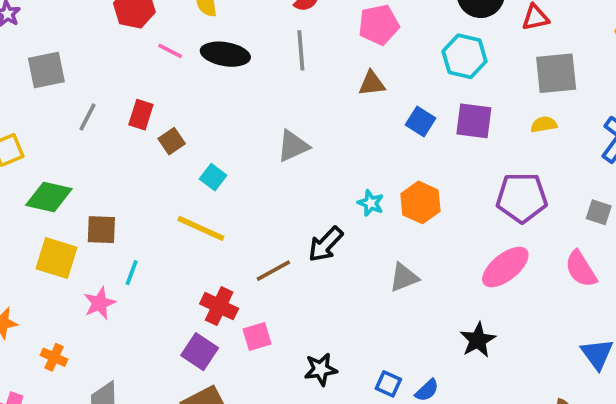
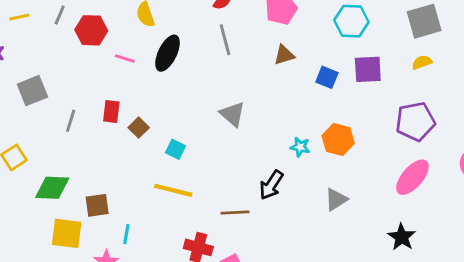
black ellipse: (225, 54) -> (168, 53), turned -63
gray triangle: (293, 146) -> (232, 114), turned -44
brown line: (273, 271) -> (235, 213), turned 36

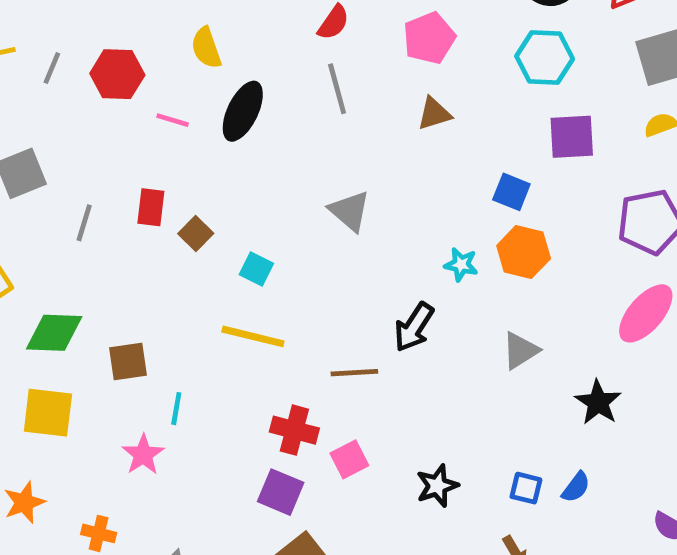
gray line: (60, 15) -> (52, 68), moved
blue square: (327, 77) -> (511, 192), moved
yellow square: (67, 233) -> (48, 413), moved
black star: (402, 237) -> (598, 402), moved

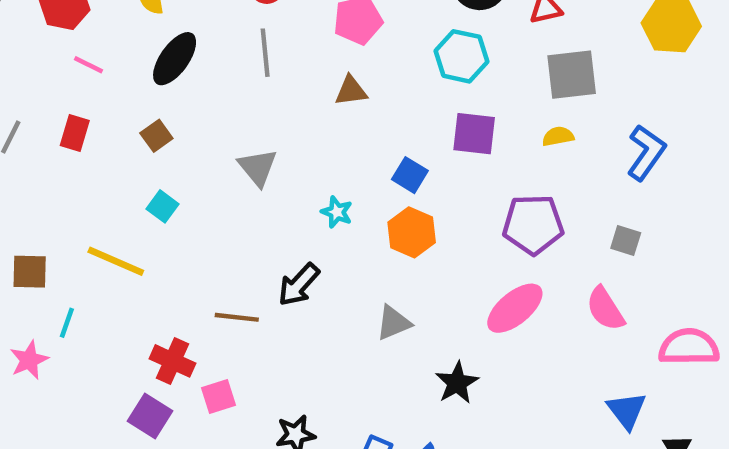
pink line: (173, 120) -> (88, 65), moved
brown square: (196, 233) -> (156, 136), moved
cyan star: (461, 265) -> (337, 212), moved
yellow line: (253, 336) -> (116, 261), moved

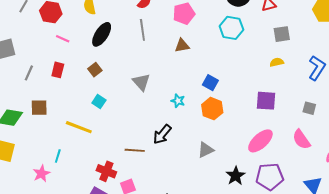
gray square: (572, 75) -> (282, 34), size x0.7
purple square: (474, 134) -> (266, 101), moved
purple pentagon: (533, 224) -> (270, 177), moved
brown square: (30, 272) -> (39, 108), moved

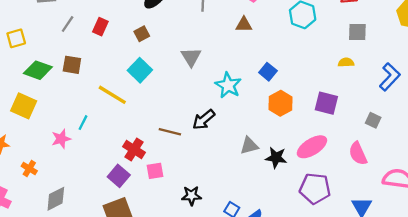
cyan star: (178, 101) -> (228, 85), size x1.6
cyan square: (99, 102) -> (140, 70), size x1.5
orange hexagon: (212, 109) -> (281, 103), moved
black star: (236, 176) -> (276, 158), moved, turned 30

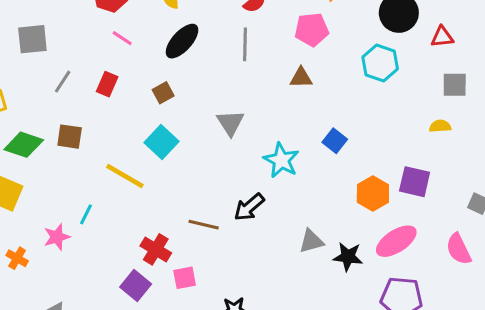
orange hexagon: (281, 103) -> (373, 193), moved
orange cross: (29, 169) -> (17, 258), moved

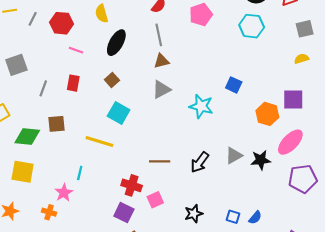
brown triangle: (301, 78) -> (162, 61), moved
gray triangle: (230, 123) -> (161, 89), turned 48
black arrow: (249, 207) -> (200, 162), moved
orange cross: (17, 258) -> (49, 212), moved

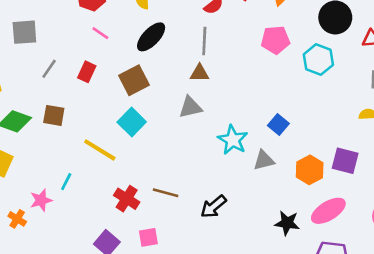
pink pentagon: (201, 15) -> (275, 40), moved
brown square: (112, 80) -> (134, 80), size x1.6
gray triangle: (234, 156) -> (264, 160), moved
red cross: (132, 185) -> (127, 199), moved

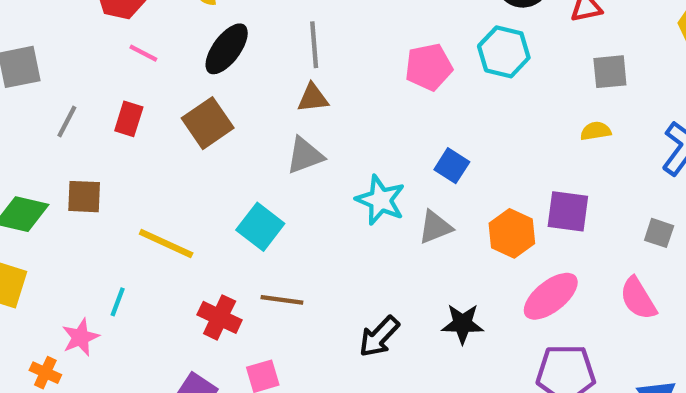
pink pentagon: (275, 40) -> (429, 67), moved
cyan square: (132, 122) -> (260, 227), moved
black arrow: (213, 207) -> (379, 337), moved
black star: (287, 223) -> (463, 324), moved

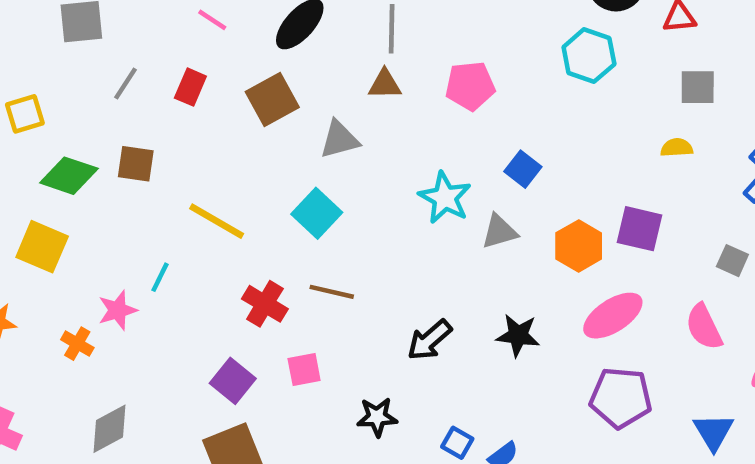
pink pentagon: (429, 67) -> (470, 86), moved
gray triangle: (305, 155) -> (339, 139), moved

